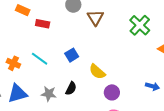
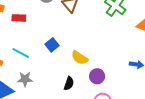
black semicircle: (71, 88) -> (69, 83), moved
gray star: (49, 94) -> (25, 79), moved

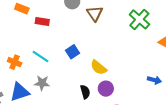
purple circle: (97, 76) -> (106, 89), moved
black semicircle: (69, 83) -> (85, 92), turned -40

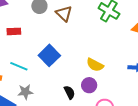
blue square: (72, 52) -> (49, 55), size x1.5
yellow semicircle: (99, 67) -> (95, 65), moved

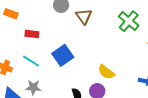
red rectangle: (14, 31) -> (32, 34), moved

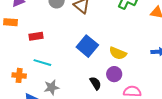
blue square: (63, 55) -> (87, 46), moved

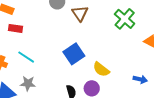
red rectangle: (36, 36) -> (16, 28), moved

